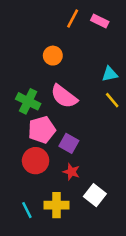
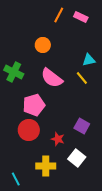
yellow line: (112, 100) -> (82, 78), moved
green cross: (28, 101) -> (14, 72), moved
purple square: (69, 143) -> (82, 126), moved
cyan line: (27, 210) -> (16, 179), moved

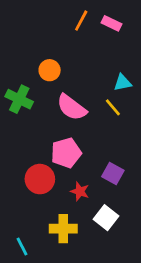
orange circle: (43, 45) -> (50, 70), moved
pink pentagon: (34, 105) -> (66, 153), moved

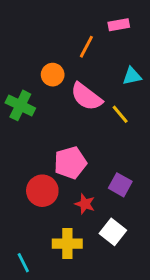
orange line: (81, 21) -> (86, 47), moved
pink rectangle: (112, 23) -> (119, 25), turned -36
cyan triangle: (123, 83) -> (132, 76), moved
pink semicircle: (72, 107) -> (86, 97), moved

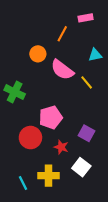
green cross: (20, 105) -> (15, 92), moved
cyan line: (23, 263) -> (23, 183), moved

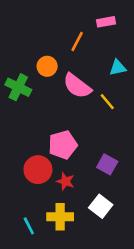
green cross: (15, 92) -> (18, 87), moved
red star: (61, 147) -> (65, 181), moved

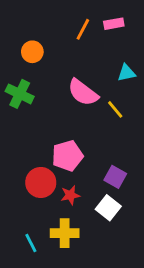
orange line: (77, 41) -> (83, 29), moved
orange circle: (47, 66) -> (32, 52), moved
red star: (65, 181) -> (70, 195), turned -30
white square: (101, 206) -> (108, 208), moved

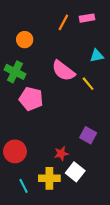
pink pentagon: (67, 156) -> (31, 99), moved, turned 30
red circle: (41, 182) -> (15, 151), moved
red star: (70, 195) -> (61, 154), moved
white square: (108, 208) -> (75, 172), moved

